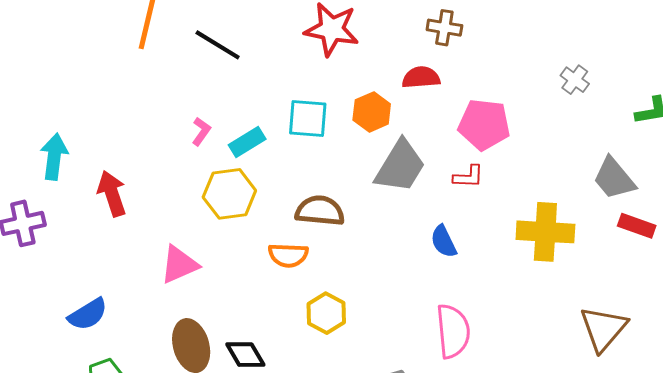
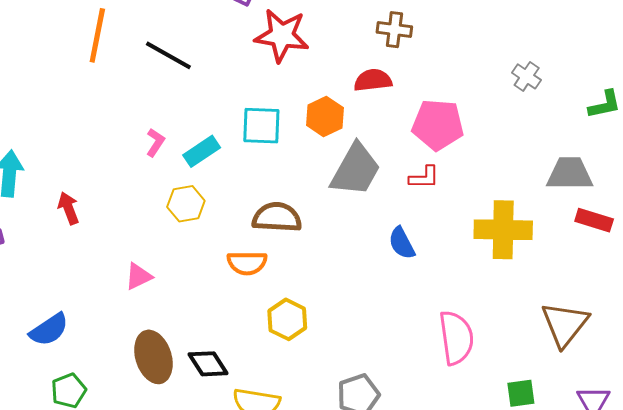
gray trapezoid: (614, 178) -> (570, 174), turned 132
red arrow: (112, 194) -> (68, 208), size x0.7
yellow hexagon: (229, 194) -> (186, 204), size x0.7
pink triangle: (179, 265) -> (138, 276), size x0.7
pink semicircle: (453, 331) -> (456, 338), moved

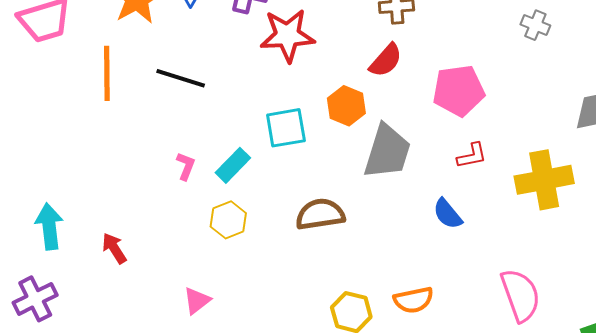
red semicircle: (373, 80) -> (386, 60), turned 150
red L-shape: (424, 177) -> (472, 156), moved
orange semicircle: (247, 263) -> (414, 300), moved

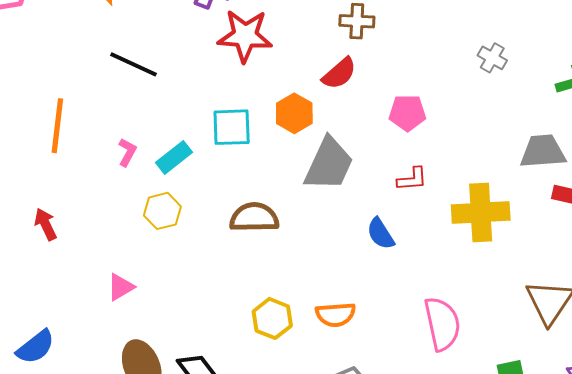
orange line: (107, 73) -> (57, 126), moved
pink pentagon: (459, 91) -> (407, 113), size x0.7

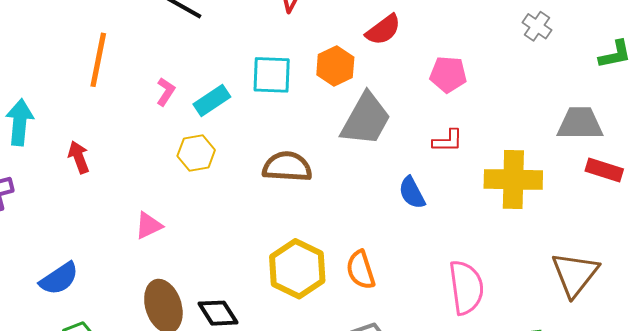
orange semicircle: (336, 315) -> (361, 270), turned 72
yellow hexagon: (272, 318) -> (297, 269), size x1.4

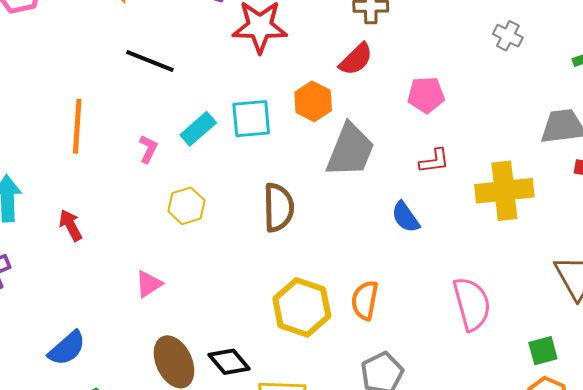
cyan rectangle: (212, 101) -> (198, 129), moved
brown semicircle: (287, 167) -> (278, 208), turned 93
orange semicircle: (361, 270) -> (365, 300), turned 36

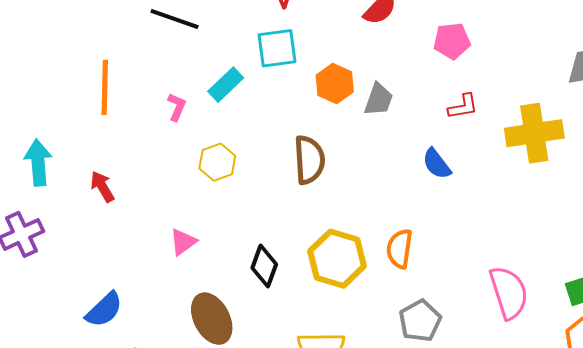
orange hexagon: (313, 101) -> (335, 84), moved
cyan square: (251, 119) -> (277, 48), moved
gray trapezoid: (350, 150) -> (379, 99), size x0.6
pink semicircle: (472, 304) -> (509, 293), moved
black diamond: (229, 362) -> (264, 266), moved, turned 63

